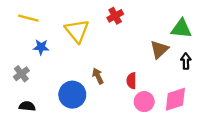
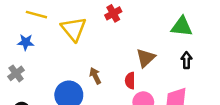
yellow line: (28, 18) -> (36, 15), moved
blue star: (41, 47) -> (26, 42), moved
brown triangle: (159, 49) -> (146, 58), moved

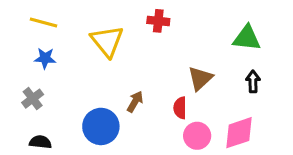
red cross: (113, 13) -> (158, 21), turned 35
yellow line: (36, 15) -> (43, 22), moved
brown arrow: (95, 76) -> (135, 102), turned 56

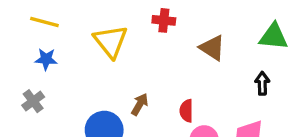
green triangle: (247, 38) -> (274, 37), moved
brown triangle: (200, 78) -> (212, 48), moved, turned -44

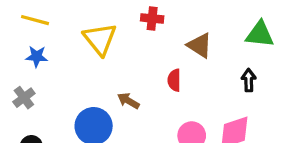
brown arrow: (140, 104) -> (128, 101), turned -90
red semicircle: (186, 111) -> (174, 80), moved

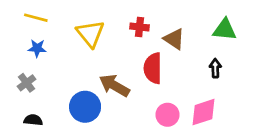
red cross: (152, 18) -> (140, 27), moved
red semicircle: (174, 80) -> (153, 68), size x1.6
brown arrow: (128, 101) -> (114, 85), size x1.6

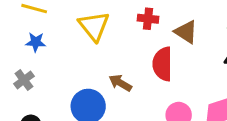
brown arrow: (114, 85) -> (120, 83), size x0.7

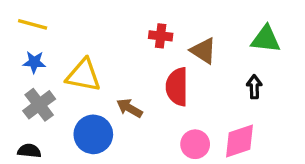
yellow triangle: (94, 26) -> (83, 75), moved, turned -40
gray cross: (24, 80) -> (39, 105), moved, size x1.4

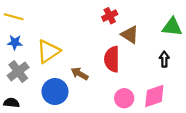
red cross: (161, 36) -> (110, 16), moved, turned -32
yellow triangle: (83, 75) -> (48, 51), turned -45

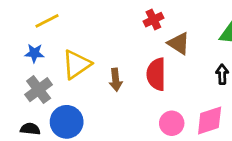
yellow line: (14, 17) -> (47, 21), moved, turned -42
brown arrow: (80, 74) -> (116, 80), moved, turned -126
blue circle: (55, 92) -> (67, 122), moved

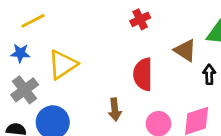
brown triangle: (179, 43) -> (185, 50), moved
brown arrow: (116, 80) -> (115, 110), moved

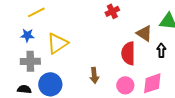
red semicircle: (143, 74) -> (128, 53), moved
gray cross: (25, 90) -> (30, 61), turned 36

